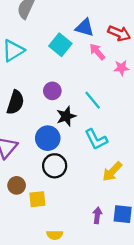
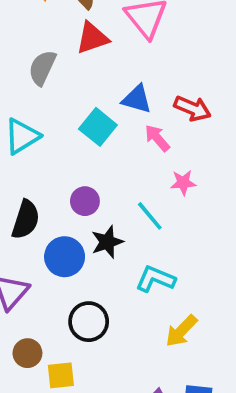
pink star: (121, 68) -> (183, 183), moved
blue circle: (48, 138) -> (65, 257), moved
cyan L-shape: (96, 139) -> (155, 279), turned 140

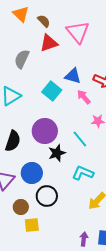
purple circle: (85, 201) -> (45, 131), size x1.6
blue circle: (65, 257) -> (32, 173), moved
brown circle: (27, 353) -> (21, 207), moved

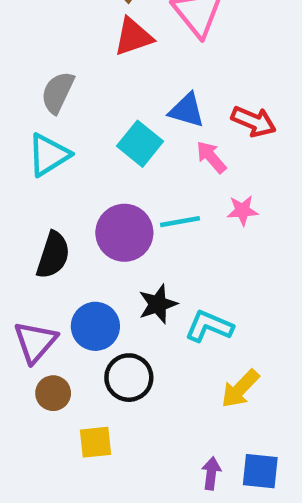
gray semicircle: (22, 59) -> (58, 92), moved
cyan line: (80, 139) -> (180, 222), moved, turned -60
black star: (57, 153) -> (158, 304), moved
brown circle: (21, 207) -> (53, 393), moved

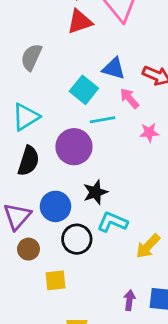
cyan triangle: (49, 155) -> (26, 117), moved
cyan line: (180, 222) -> (102, 120), moved
cyan L-shape: (209, 326) -> (112, 222), moved

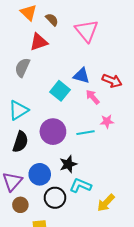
red triangle: (80, 22) -> (39, 42), moved
cyan line: (102, 120) -> (86, 133), moved

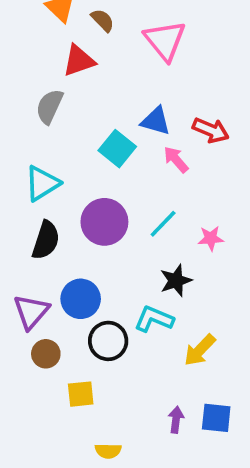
pink star: (107, 121) -> (211, 238), moved
cyan line: (86, 133) -> (163, 224), turned -36
black star: (68, 164) -> (176, 280), moved

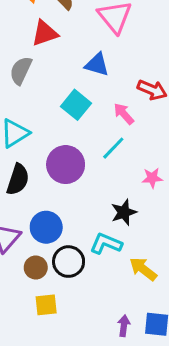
blue triangle: (156, 121) -> (97, 65), moved
cyan line: (163, 224) -> (113, 148), moved
yellow arrow: (200, 350) -> (143, 269), turned 84
brown circle: (46, 354) -> (36, 268), moved

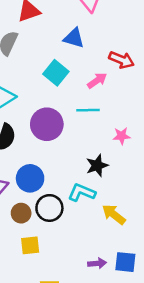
pink arrow: (124, 114) -> (97, 80), turned 96
cyan line: (113, 148) -> (88, 110), turned 45
purple arrow: (124, 326) -> (97, 263), turned 78

